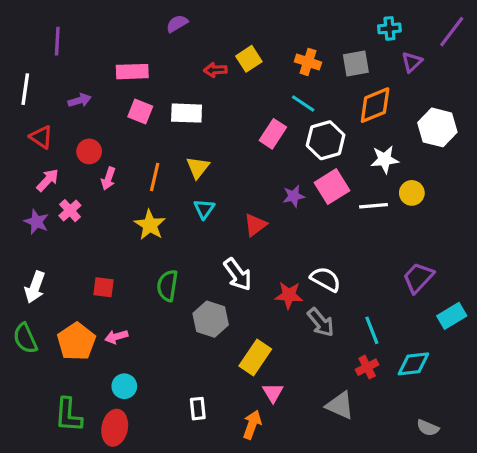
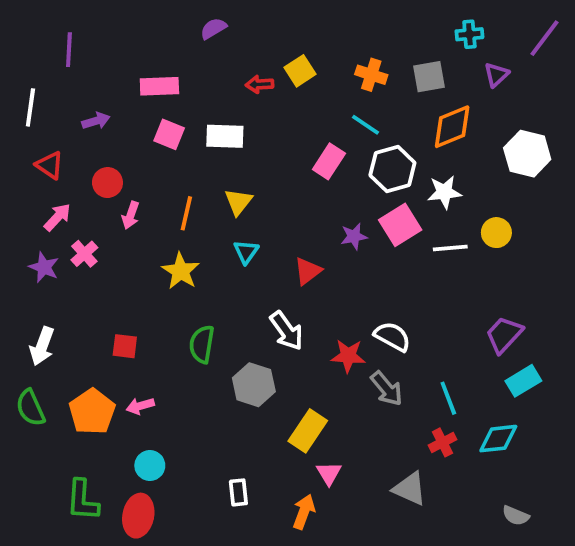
white star: (385, 159) -> (444, 192), moved
cyan rectangle: (452, 316) -> (523, 381), moved

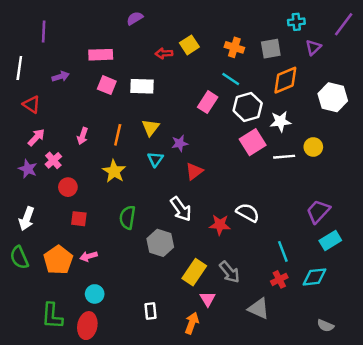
red circle: (107, 183) -> (68, 187), moved
purple star: (354, 236) -> (180, 143), moved
gray arrow: (387, 389) -> (229, 272), moved

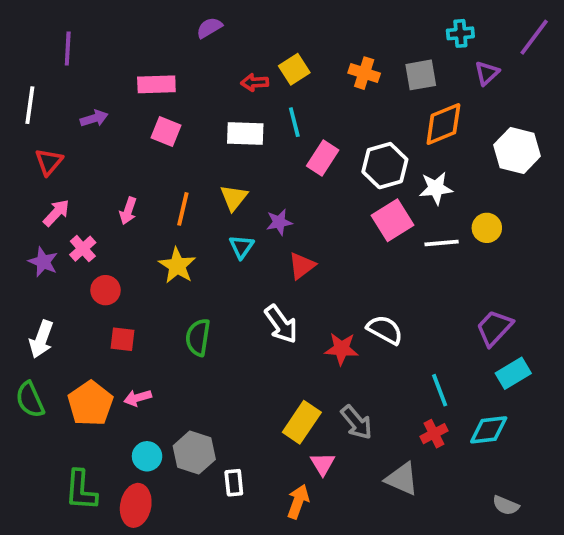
cyan line: (231, 79) -> (294, 122), moved, turned 42
white rectangle: (142, 86) -> (245, 133), moved
red triangle: (31, 104) -> (49, 162), turned 36
gray hexagon: (160, 243) -> (194, 453), moved

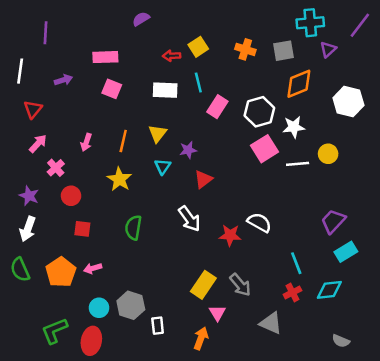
cyan cross: (460, 33) -> (310, 23), size x1.5
purple star: (43, 262) -> (29, 196), moved
green L-shape: (81, 490) -> (54, 331), turned 64

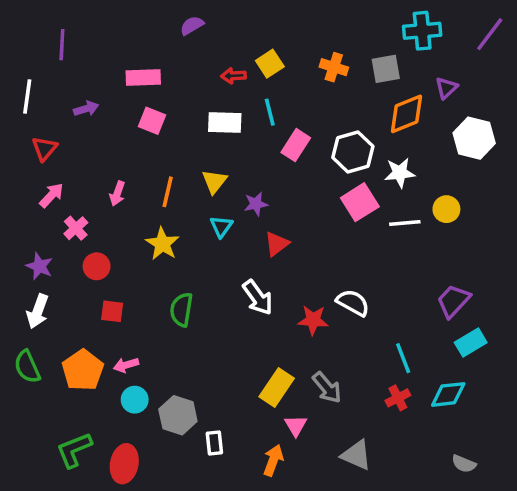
purple triangle: (328, 49) -> (446, 88), moved
cyan circle: (99, 308) -> (135, 400), moved
gray triangle: (271, 323) -> (356, 455), moved

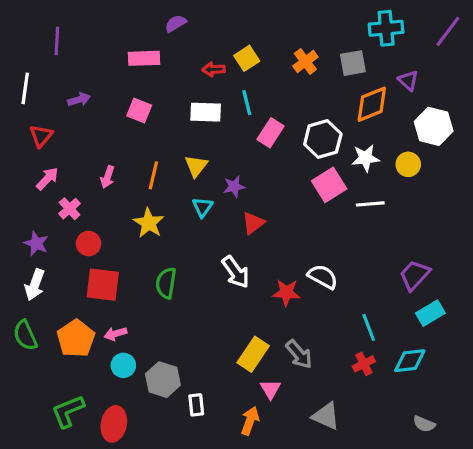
orange cross: (334, 67) -> (305, 61), turned 35
pink rectangle: (143, 77) -> (144, 58), moved
purple triangle: (446, 88) -> (408, 80), turned -35
yellow circle: (446, 209) -> (408, 164), moved
red square: (112, 311) -> (103, 285), size x1.6

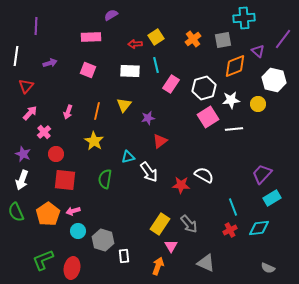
purple line: (448, 31) -> (283, 39), moved
cyan triangle: (202, 207) -> (128, 157), moved, turned 40

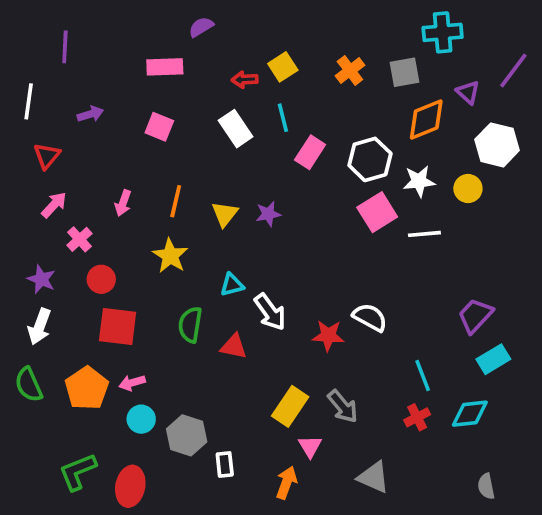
white rectangle: (130, 71) -> (236, 129), turned 54
yellow triangle: (124, 105) -> (225, 214), moved
red triangle: (160, 141) -> (234, 346), moved, turned 49
gray semicircle: (268, 268) -> (486, 486), turned 56

